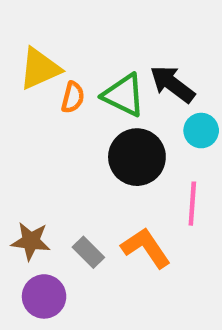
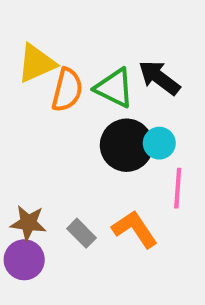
orange semicircle: (73, 97) -> (67, 90), size x1.5
cyan circle: (201, 131) -> (159, 143), moved
purple circle: (44, 296) -> (24, 260), moved

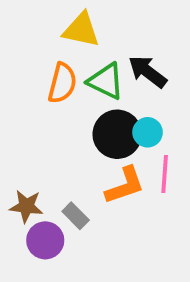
yellow triangle: (36, 63) -> (81, 30), moved, turned 36
orange L-shape: (135, 229) -> (125, 185), moved, turned 105
purple circle: (24, 260) -> (45, 240), moved

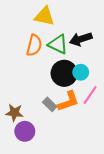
black arrow: (148, 72) -> (81, 39), turned -55
pink line: (165, 174) -> (90, 95), turned 30
gray rectangle: (76, 216) -> (50, 104), moved

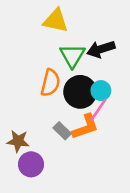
green triangle: (58, 44) -> (72, 56), turned 35
orange semicircle: (34, 45) -> (50, 83), moved
pink line: (90, 95) -> (98, 110), moved

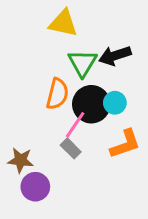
pink line: (98, 110) -> (75, 125), moved
orange L-shape: (85, 127) -> (125, 144), moved

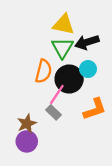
yellow triangle: (63, 23) -> (64, 24), moved
cyan circle: (115, 103) -> (88, 69), moved
brown star: (21, 160) -> (27, 124), moved, turned -30

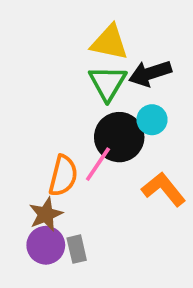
orange semicircle: (43, 71) -> (63, 176), moved
orange L-shape: (95, 109) -> (164, 189), turned -110
gray rectangle: (53, 112) -> (77, 249), moved, turned 32

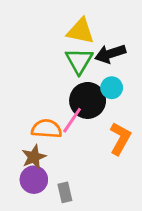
orange semicircle: (63, 176) -> (47, 129), turned -100
orange L-shape: (164, 189) -> (120, 139), turned 68
gray rectangle: (77, 249) -> (65, 192), moved

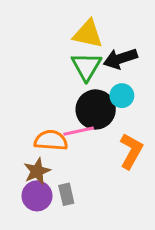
pink line: (72, 120) -> (79, 131), turned 44
gray rectangle: (65, 192) -> (66, 194), moved

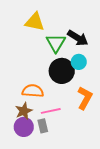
yellow triangle: (88, 34) -> (35, 22), moved
black arrow: (120, 59) -> (78, 38), turned -130
pink line: (79, 131) -> (51, 111), moved

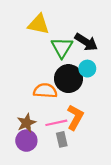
orange semicircle: (33, 91) -> (45, 91), moved
orange L-shape: (85, 98) -> (75, 117), moved
gray rectangle: (43, 126) -> (62, 139), moved

